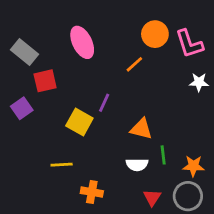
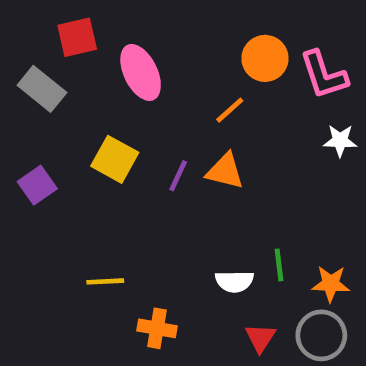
red square: (45, 81) -> (77, 37), moved
yellow square: (79, 122) -> (115, 159), moved
orange triangle: (141, 129) -> (225, 171), moved

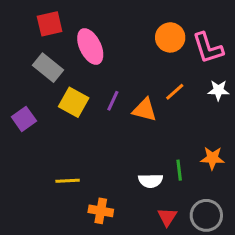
gray rectangle: (42, 89) -> (48, 68), moved
orange line: (230, 110) -> (175, 92), moved
purple line: (178, 176) -> (113, 101), moved
orange star: (331, 284) -> (212, 158), moved

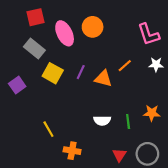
orange circle: (170, 37) -> (93, 27), moved
yellow line: (68, 181) -> (48, 129), turned 63
white semicircle: (151, 181) -> (102, 121), moved

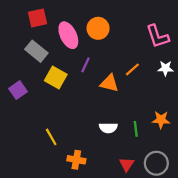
purple line: (81, 72) -> (85, 65), moved

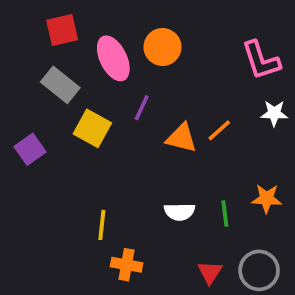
orange line: (132, 69) -> (219, 130), moved
yellow line: (51, 137) -> (102, 225), moved, turned 36

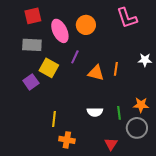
pink L-shape: (261, 60) -> (127, 18), moved
gray rectangle: (60, 85) -> (32, 45), turned -36
orange line: (219, 130) -> (116, 69), turned -40
purple square: (30, 149) -> (31, 82), moved
gray circle: (259, 270) -> (137, 128), moved

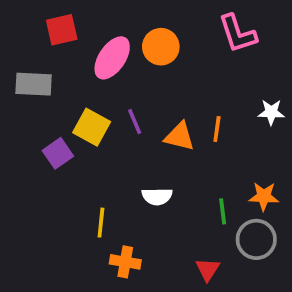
pink ellipse: (60, 31) -> (112, 58), turned 60
gray rectangle: (32, 45) -> (34, 84), moved
purple line: (75, 57) -> (135, 122), moved, turned -48
white semicircle: (95, 112) -> (157, 196), moved

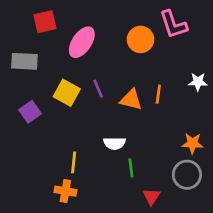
orange circle: (161, 47) -> (141, 39), moved
purple square: (58, 153) -> (30, 112), moved
green line: (223, 211) -> (131, 168), moved
orange cross: (125, 262) -> (65, 191), moved

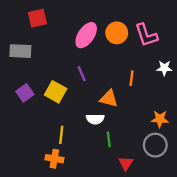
pink L-shape: (173, 24) -> (146, 35), moved
pink ellipse: (82, 42) -> (86, 35), moved
yellow square: (67, 93) -> (56, 92), moved
orange triangle: (131, 100) -> (109, 99), moved

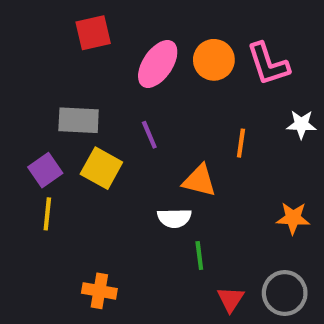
red square: (37, 18) -> (93, 33), moved
gray rectangle: (20, 51) -> (79, 120), moved
yellow line: (61, 135) -> (47, 214), moved
gray circle: (155, 145) -> (285, 293), moved

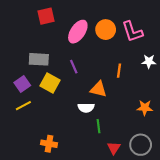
yellow line: (47, 214) -> (23, 106), turned 56

